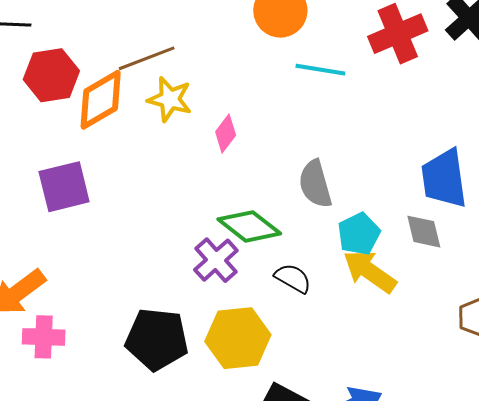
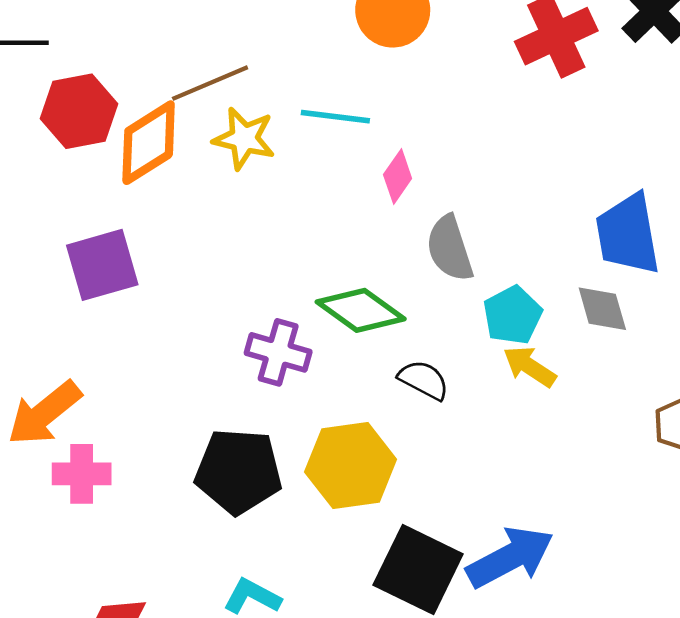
cyan line: (320, 70) -> (335, 117), moved
pink diamond: (226, 133) -> (398, 177), moved
purple cross: (216, 260) -> (278, 352), moved, turned -30
yellow arrow: (370, 271) -> (530, 367), size x0.7

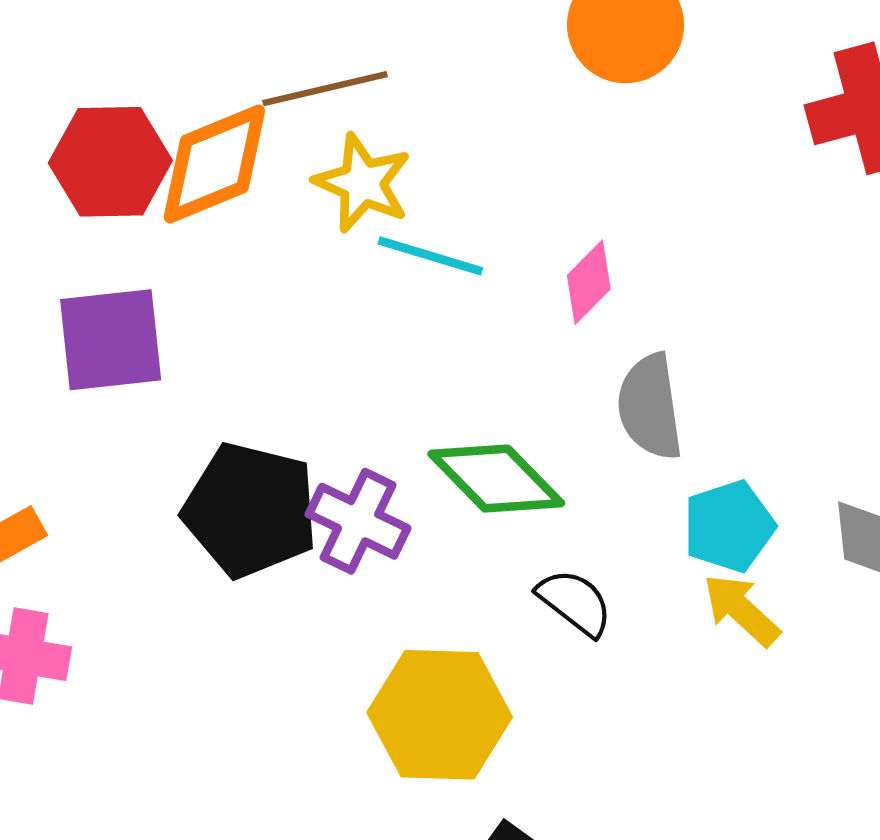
red hexagon: (79, 111) -> (110, 162), moved
cyan line: (335, 117) -> (430, 256), moved
black pentagon: (238, 471) -> (250, 510), moved

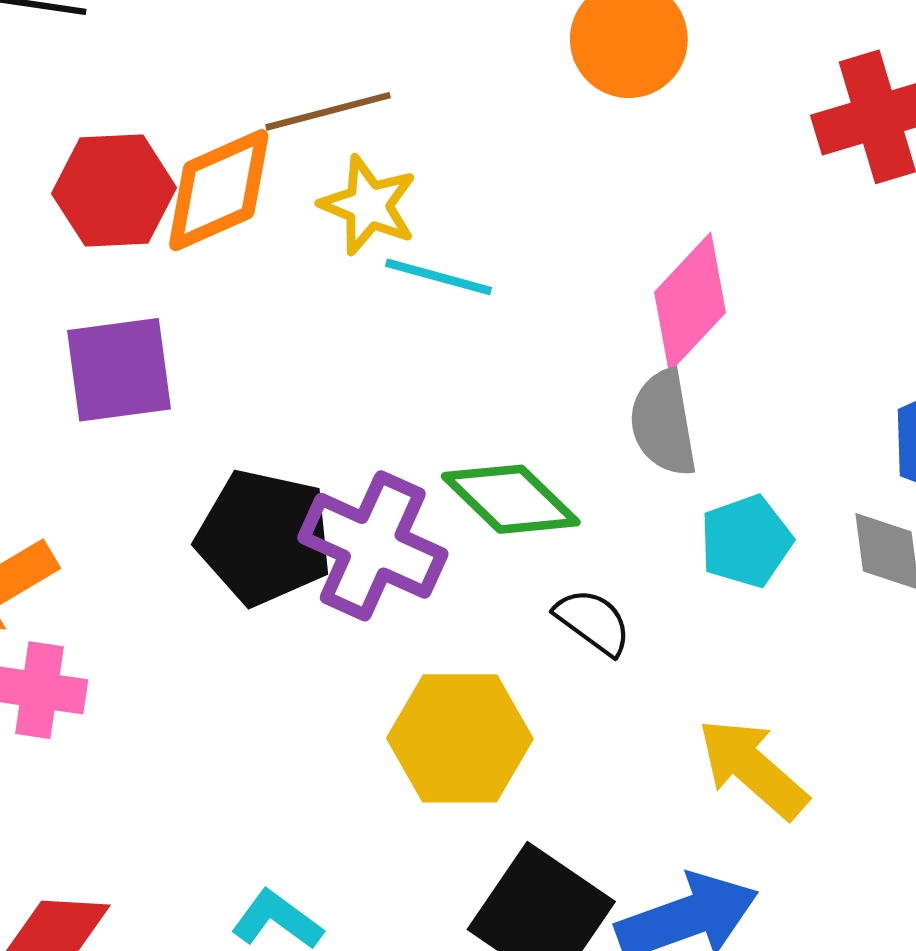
pink diamond: (589, 282) -> (690, 302), moved, size x1.6
purple cross: (358, 521) -> (373, 546), size x1.4
yellow arrow: (741, 610) -> (753, 768), moved, size x1.4

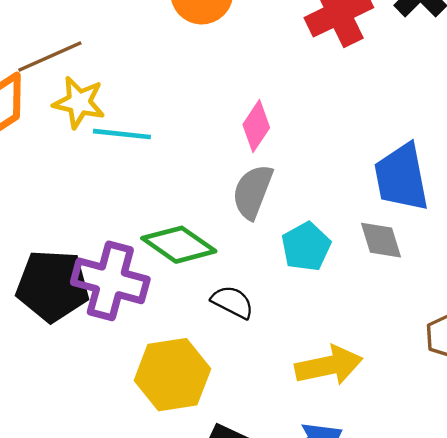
pink diamond: (690, 302) -> (256, 126), size x0.7
gray semicircle: (663, 423) -> (253, 192), turned 40
yellow arrow: (753, 768) -> (329, 365), turned 136

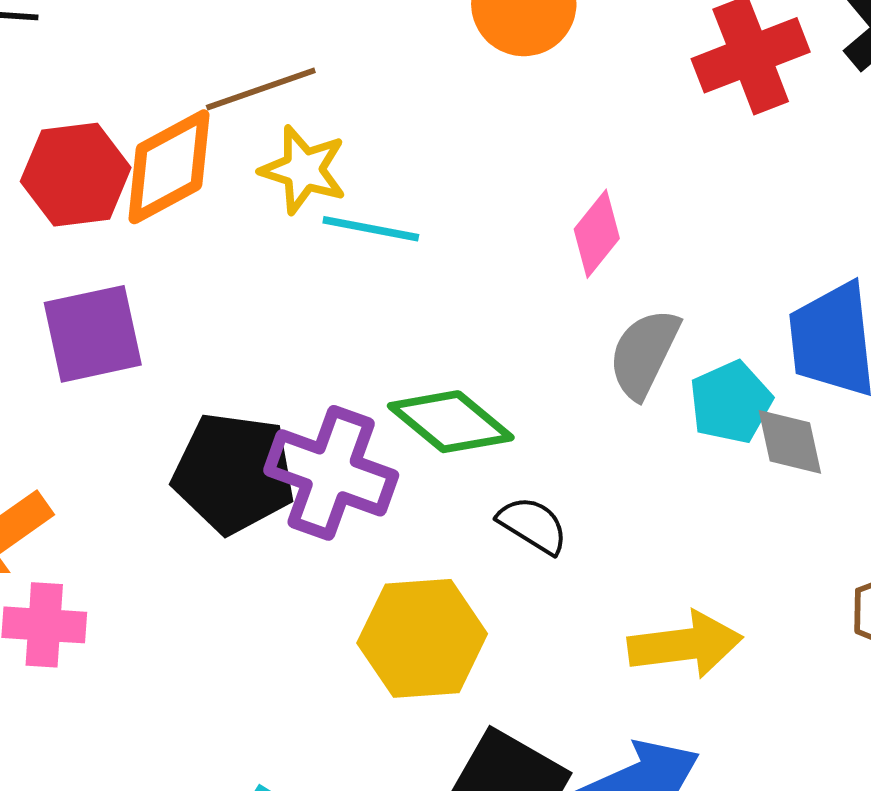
gray semicircle: (253, 192) -> (644, 353), moved
cyan pentagon: (306, 247) -> (731, 402), moved

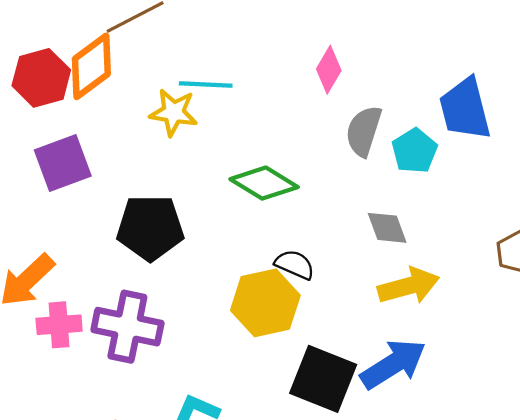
yellow star: (303, 170) -> (174, 112), moved
gray diamond: (790, 442) -> (387, 228), moved
purple cross: (331, 473) -> (127, 327), moved
black semicircle: (533, 525) -> (295, 265), moved

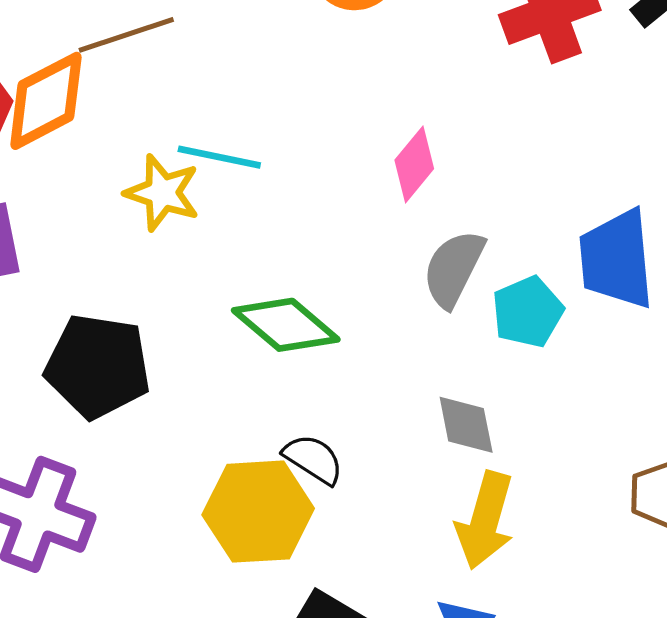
yellow arrow: (409, 286) -> (485, 520), turned 112

